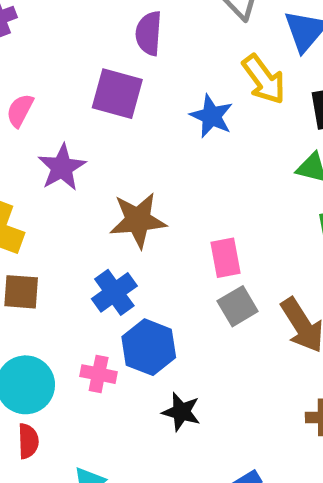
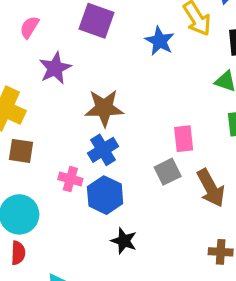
pink rectangle: (226, 258) -> (184, 139), moved
blue cross: (114, 292) -> (103, 150), moved
pink cross: (99, 374) -> (70, 179), moved

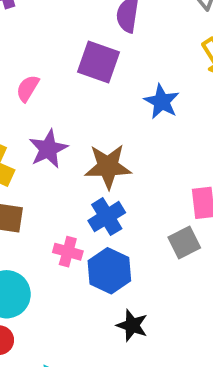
pink semicircle: (29, 27) -> (28, 88), moved
blue star: (160, 41) -> (162, 102), moved
purple star: (55, 68) -> (48, 149), moved

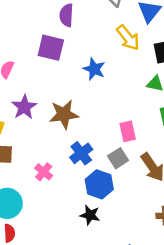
blue cross: (107, 217) -> (81, 153), moved
pink cross: (68, 252) -> (44, 172), turned 30
blue hexagon: (109, 271) -> (99, 184), moved

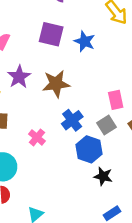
purple square: (51, 48) -> (51, 34), moved
black star: (90, 215) -> (103, 176), moved

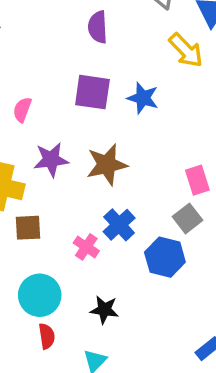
purple star: (19, 77) -> (51, 160), turned 30
blue cross: (72, 120) -> (119, 225), moved
black star: (103, 176) -> (104, 310), moved

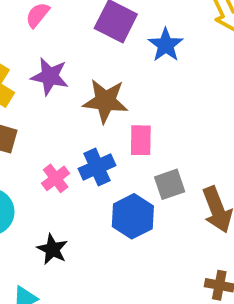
pink rectangle: (197, 180) -> (141, 140), moved

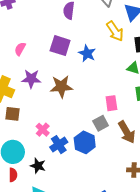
pink rectangle: (141, 140) -> (111, 103), moved
blue cross: (97, 167) -> (59, 145), moved
black star: (52, 249) -> (38, 166), moved

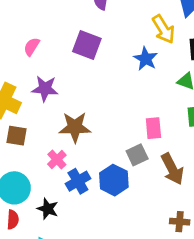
blue star: (87, 53) -> (146, 59), moved
brown star: (61, 87) -> (75, 127), moved

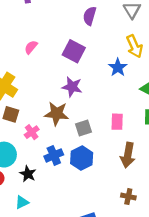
purple star: (45, 89) -> (72, 87), moved
gray square: (137, 155) -> (84, 128), moved
pink cross: (57, 160) -> (32, 132), moved
brown arrow: (172, 169) -> (128, 155), turned 30

